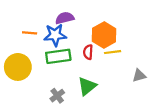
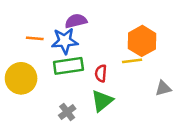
orange hexagon: (104, 35) -> (142, 41), moved
red semicircle: (88, 52) -> (101, 73), moved

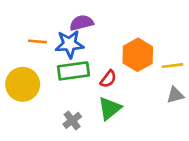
orange hexagon: (142, 41) -> (138, 55), moved
yellow line: (132, 61) -> (173, 66), moved
red semicircle: (101, 73) -> (108, 79), turned -147

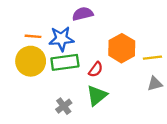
purple semicircle: (82, 23) -> (83, 14), moved
yellow circle: (23, 84) -> (31, 61), moved

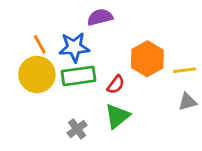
orange line: (33, 36) -> (40, 44), turned 56

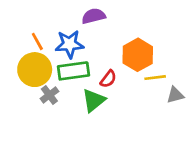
yellow line: (185, 70) -> (155, 78), moved
green triangle: (117, 116) -> (94, 100), moved
gray cross: (77, 129) -> (49, 95), moved

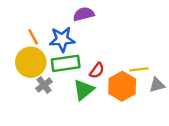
orange hexagon: (138, 55) -> (122, 86), moved

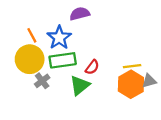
blue star: (62, 39) -> (59, 38), turned -30
orange hexagon: (122, 86) -> (131, 84), moved

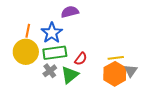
orange line: (32, 35) -> (28, 31), turned 40
gray cross: (42, 81) -> (50, 71), moved
gray triangle: (149, 81) -> (131, 71), turned -40

